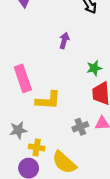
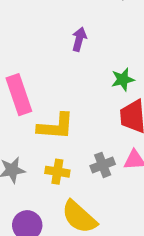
yellow cross: (37, 147) -> (57, 172), moved

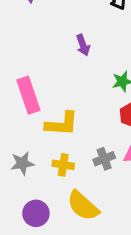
purple arrow: (79, 39) -> (83, 45), turned 145

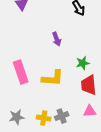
yellow L-shape: (62, 124) -> (53, 78), moved
gray cross: (104, 159) -> (62, 116), moved

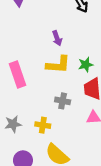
yellow L-shape: (53, 78) -> (58, 65), moved
gray cross: (62, 116) -> (63, 101), moved, turned 32

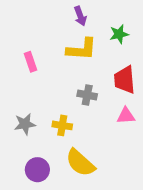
green star: (86, 65) -> (119, 34), moved
pink rectangle: (17, 74) -> (30, 62), size x0.6

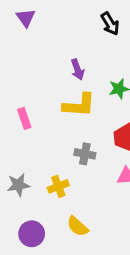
yellow cross: (62, 125) -> (58, 186), turned -30
yellow semicircle: (80, 163) -> (78, 226), size x0.7

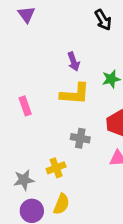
gray star: (18, 185) -> (24, 180), moved
yellow semicircle: (78, 226) -> (61, 204), moved, turned -110

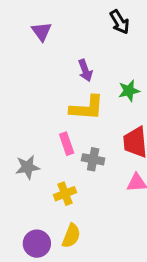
purple triangle: (26, 15) -> (42, 31), moved
pink rectangle: (25, 106) -> (67, 144), moved
gray star: (24, 180) -> (28, 167), moved

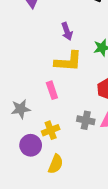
gray cross: (93, 159) -> (86, 120), moved
purple circle: (37, 244) -> (31, 145), moved

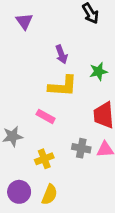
pink rectangle: (52, 90) -> (46, 116), turned -42
purple circle: (31, 145) -> (19, 192), moved

